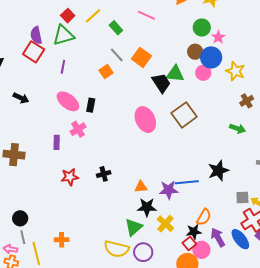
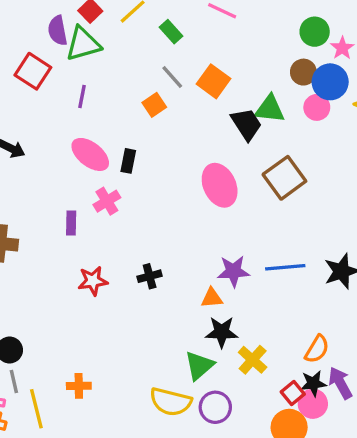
purple semicircle: (36, 35) -> (58, 31), moved
blue line: (187, 182) -> (285, 267), moved
purple star: (169, 190) -> (233, 271), moved
black star: (194, 232) -> (313, 383), moved

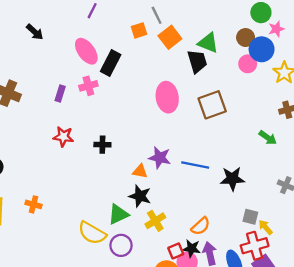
orange square: (213, 81) -> (170, 37), moved
green triangle: (270, 109) -> (208, 43), moved
black rectangle: (128, 161) -> (111, 63), size x1.5

